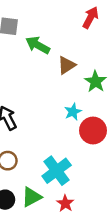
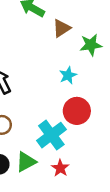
green star: (96, 82) -> (91, 45), turned 30
red circle: (93, 131) -> (77, 111), moved

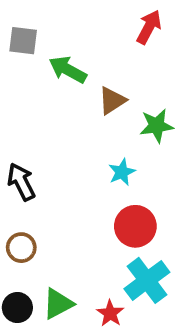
cyan cross: (51, 135) -> (147, 280), moved

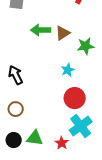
green arrow: (68, 70) -> (41, 30), moved, turned -30
green triangle: (58, 304) -> (35, 138), turned 36

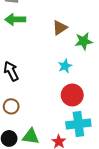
green arrow: (41, 30) -> (15, 19), moved
cyan cross: (81, 126) -> (78, 124), turned 30

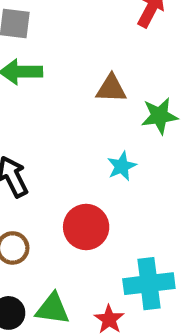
brown triangle: (60, 28) -> (111, 89), turned 35
red circle: (72, 95) -> (86, 227), moved

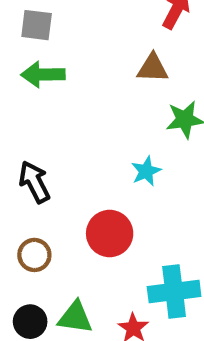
brown triangle: (111, 89) -> (153, 68), moved

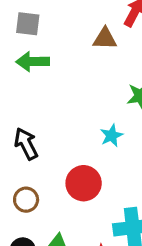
brown triangle: (153, 68) -> (105, 39), moved

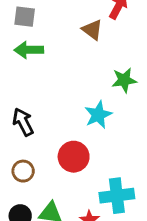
brown triangle: (105, 39) -> (92, 30), turned 35
cyan star: (111, 136) -> (98, 115), size x1.4

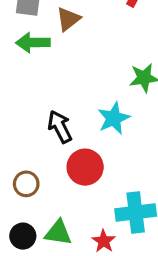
brown triangle: (92, 30) -> (68, 19), moved, turned 45
black arrow: (23, 122) -> (60, 127), moved

